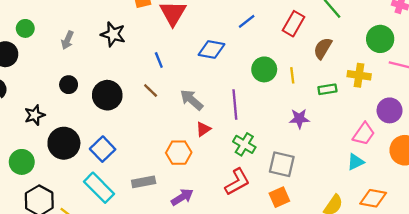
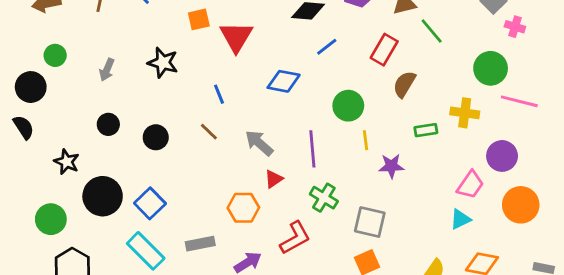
brown semicircle: (323, 48) -> (404, 84), moved
yellow line: (292, 75) -> (366, 140), moved
black circle: (107, 95) -> (156, 137), size x0.7
black star: (35, 115) -> (67, 162), turned -30
red L-shape: (237, 182) -> (295, 238), moved

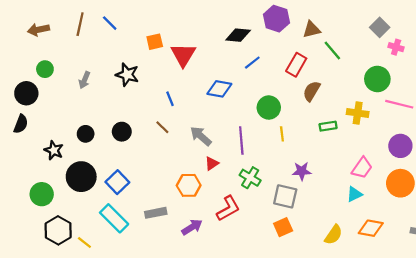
black circle: (108, 124) -> (86, 134), moved
black semicircle: (24, 127) -> (21, 124), turned 54
purple circle: (502, 156) -> (400, 146), moved
purple star: (391, 166) -> (302, 171), moved

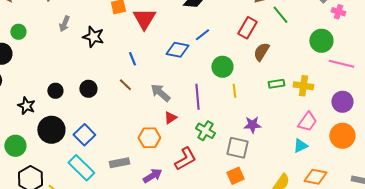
blue line: (252, 63) -> (202, 35), moved
gray arrow: (84, 80) -> (64, 24), moved
yellow cross: (358, 113) -> (303, 86), moved

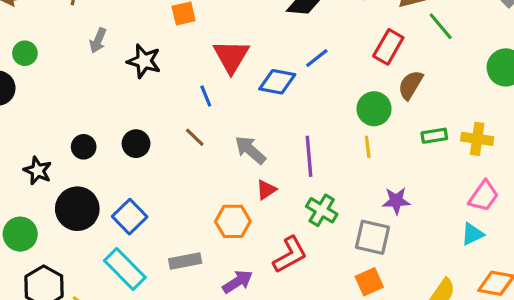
red triangle: (144, 19) -> (231, 56), moved
green circle: (222, 67) -> (374, 109), moved

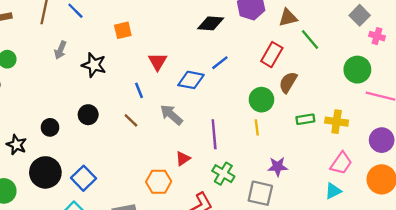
red triangle: (231, 56) -> (157, 62), size x0.7
black circle: (136, 144) -> (88, 115), moved
gray arrow: (250, 150) -> (171, 115), moved

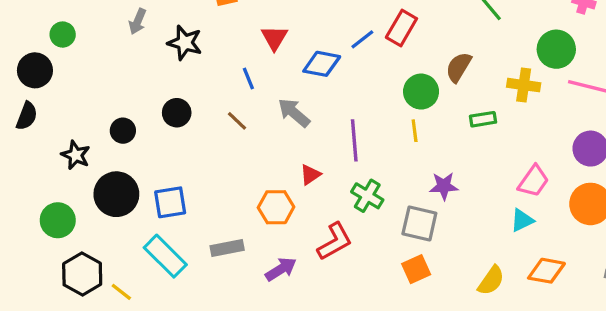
red rectangle: (272, 55) -> (401, 28), moved
yellow cross: (337, 122) -> (524, 85), moved
blue square: (84, 178) -> (170, 202), turned 35

